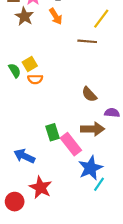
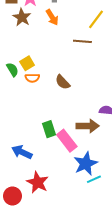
brown semicircle: (89, 94) -> (63, 82), moved
cyan line: (99, 184) -> (94, 179), turned 32

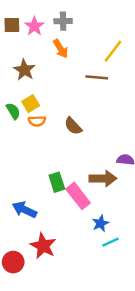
brown star: (22, 17) -> (24, 70), moved
blue star: (86, 164) -> (101, 223), size x0.6

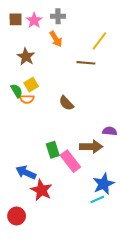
orange semicircle: (37, 121) -> (27, 99), moved
blue star: (101, 223) -> (104, 184), moved, size x1.5
red star: (43, 246) -> (41, 190), moved

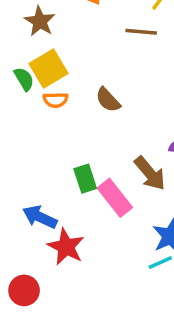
yellow square: (31, 85) -> (49, 68), size x1.5
orange semicircle: (27, 99) -> (55, 100), moved
brown arrow: (91, 147) -> (150, 173), turned 50

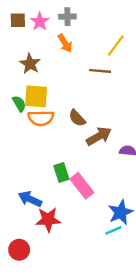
yellow square: (49, 68) -> (36, 96), turned 35
orange semicircle: (55, 100) -> (41, 118), size x1.5
brown arrow: (150, 173) -> (99, 136), moved, turned -80
red star: (66, 247) -> (48, 220), turned -30

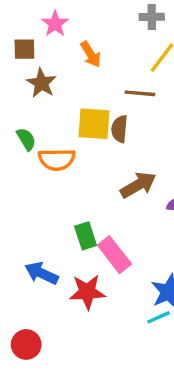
gray cross: (67, 17) -> (152, 17), moved
brown square: (18, 20) -> (24, 49), moved
yellow square: (36, 96) -> (94, 124), moved
brown semicircle: (77, 118) -> (120, 129), moved, turned 48
red star: (48, 220) -> (87, 292), moved

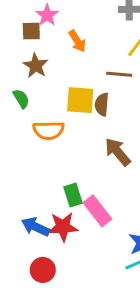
brown square: (24, 49) -> (31, 31), moved
green semicircle: (26, 139) -> (21, 99), moved
brown arrow: (138, 185) -> (118, 152), turned -100
red star: (87, 292) -> (63, 227), moved
red circle: (26, 344) -> (43, 270), moved

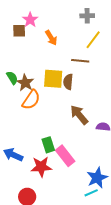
brown star: (36, 66) -> (25, 83), moved
orange semicircle: (49, 130) -> (31, 100), turned -55
blue arrow: (36, 227) -> (13, 155), moved

